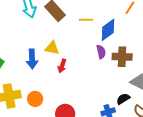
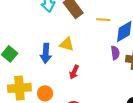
red arrow: (62, 66) -> (74, 72), moved

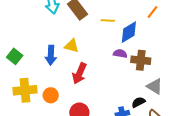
purple semicircle: (115, 53) -> (120, 54), turned -72
red arrow: (74, 72) -> (79, 73), size x1.5

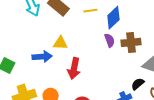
purple semicircle: (120, 54) -> (110, 40), turned 72
blue arrow: (51, 55) -> (42, 57), turned -84

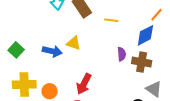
blue diamond: (113, 18) -> (145, 35), moved
red arrow: (74, 68) -> (84, 84), moved

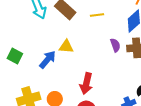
green square: (16, 50) -> (15, 56), moved
blue arrow: (52, 51) -> (47, 60), turned -48

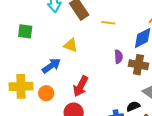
green square: (15, 56) -> (25, 31), moved, turned -35
blue arrow: (47, 60) -> (51, 66), moved

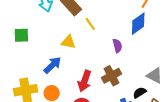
yellow line: (108, 23) -> (90, 24), moved, turned 56
brown cross: (138, 65) -> (112, 76), moved, turned -30

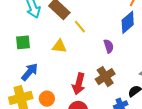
green square: (21, 35) -> (23, 42), moved
blue arrow: (52, 65) -> (30, 72), moved

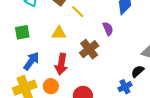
brown cross: (105, 77) -> (89, 49), moved
red arrow: (79, 84) -> (61, 64), moved

